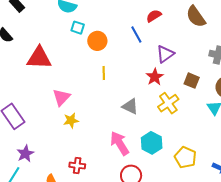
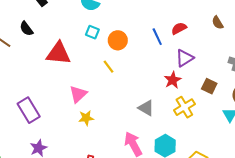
red semicircle: (154, 16) -> (179, 28), moved
brown semicircle: (196, 17) -> (218, 23), size x0.6
cyan square: (78, 28) -> (92, 32), moved
yellow line: (104, 73) -> (109, 67), moved, turned -40

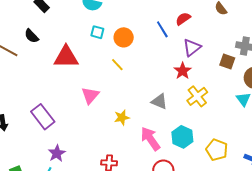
brown square: (209, 86) -> (227, 62), moved
yellow star: (86, 118) -> (122, 118), moved

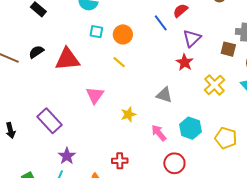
black semicircle: (31, 36) -> (36, 52), moved, turned 105
yellow cross: (197, 96) -> (214, 85), moved
pink arrow: (150, 139) -> (159, 133), size x0.7

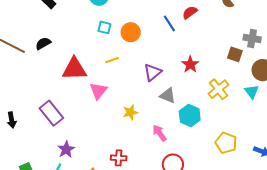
purple triangle: (192, 38) -> (153, 72), moved
red triangle: (67, 59) -> (74, 69), moved
yellow line: (119, 62) -> (112, 60), moved, turned -64
cyan hexagon: (190, 128) -> (190, 116), moved

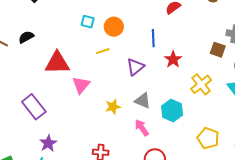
blue line: (169, 23) -> (153, 38), moved, turned 30
yellow line: (112, 60) -> (103, 51), moved
gray triangle: (168, 96) -> (143, 101), moved

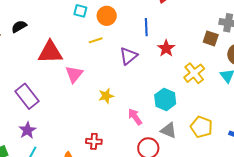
gray triangle: (143, 101) -> (169, 130), moved
purple star: (48, 143) -> (27, 130), moved

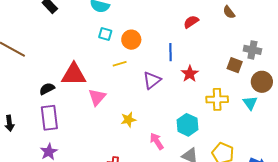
black semicircle: (19, 26) -> (47, 89), moved
yellow cross: (194, 73) -> (217, 99), turned 35
purple rectangle: (27, 96) -> (49, 118), turned 30

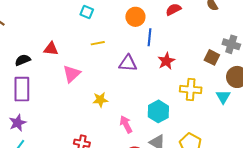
orange circle: (131, 40) -> (135, 17), moved
red triangle: (74, 74) -> (51, 49), size x0.6
purple triangle: (152, 80) -> (128, 63), turned 36

